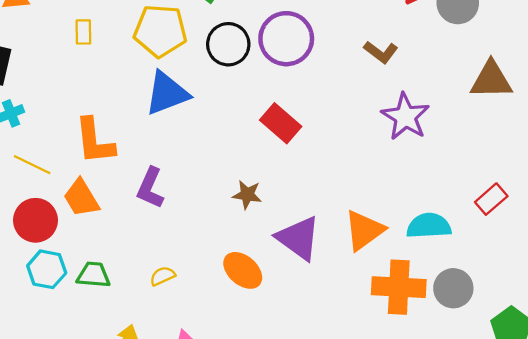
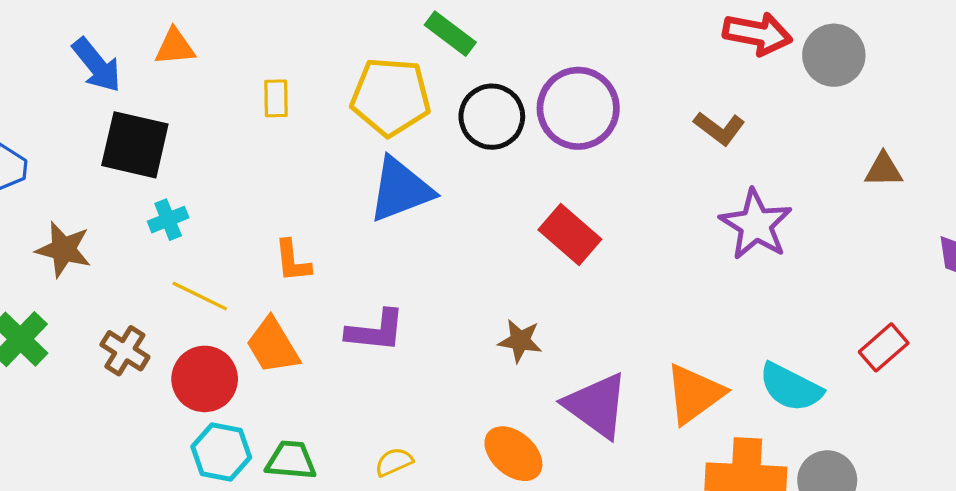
brown triangle: (491, 80) -> (884, 170), size x0.6
orange L-shape: (95, 141) -> (293, 261), size x0.6
purple L-shape: (150, 188) -> (376, 331), turned -108
cyan semicircle: (429, 226) -> (791, 387), turned -150

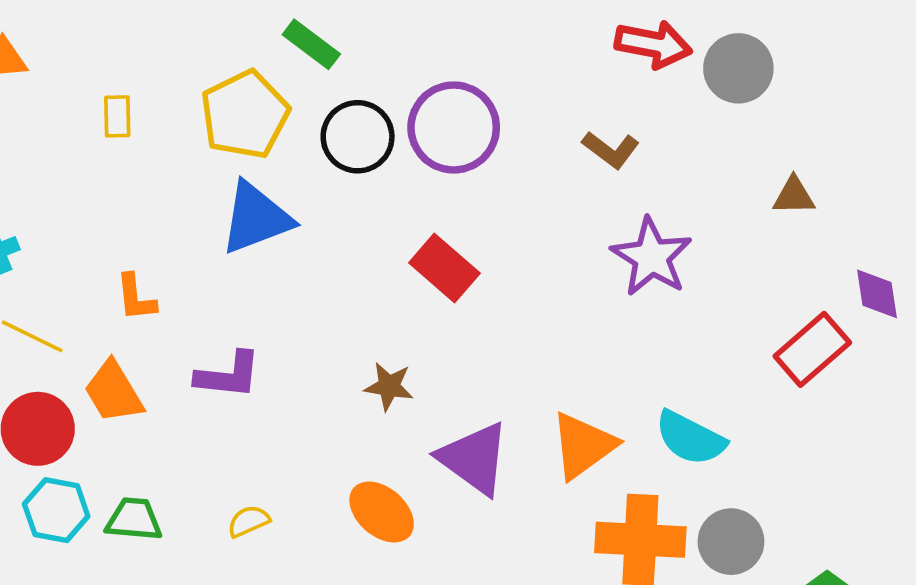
yellow pentagon: (391, 97) -> (245, 115), turned -30
red rectangle: (884, 347) -> (812, 349), moved, size x1.4

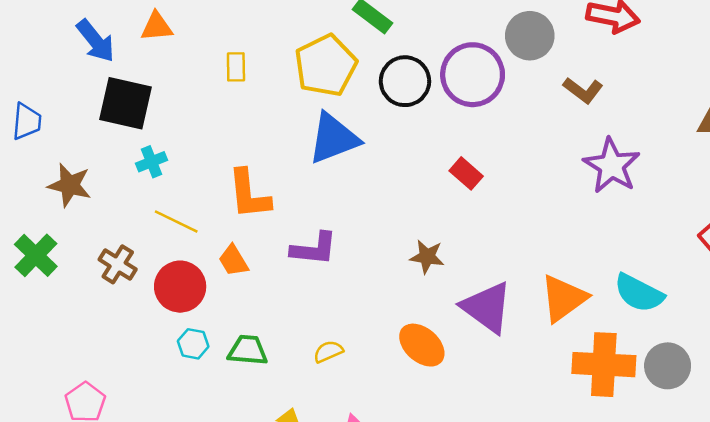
gray circle: (738, 68) -> (530, 36), moved
red rectangle: (444, 268) -> (466, 173), size x0.7
orange L-shape: (136, 298) -> (249, 194), size x1.5
orange trapezoid: (114, 392) -> (233, 261), size x0.7
cyan hexagon: (56, 510) -> (193, 344), size x0.7

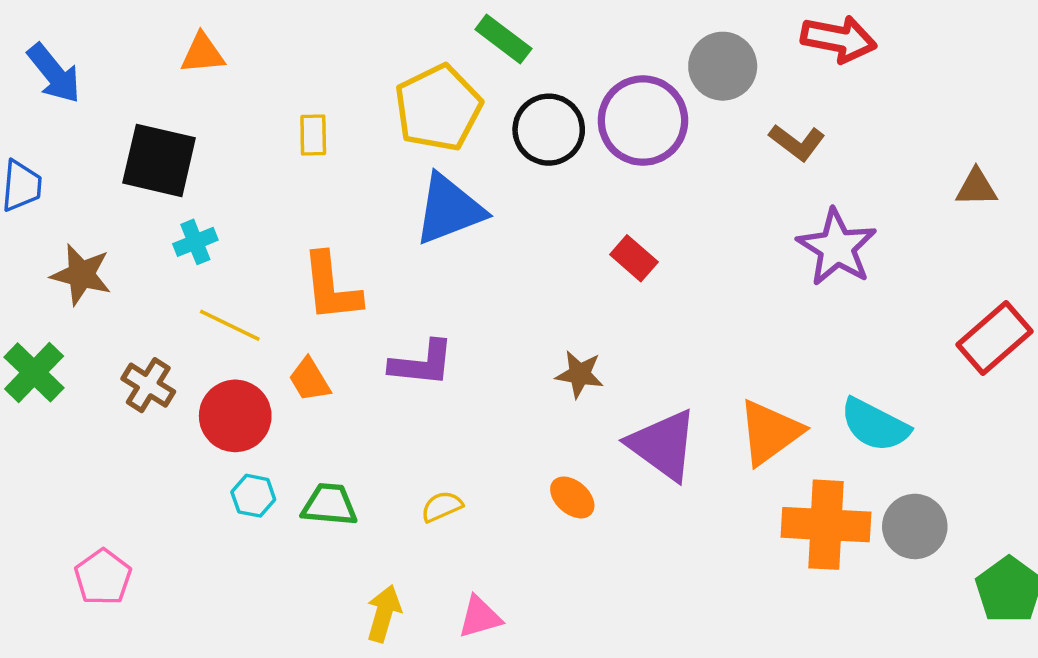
blue arrow: (96, 41) -> (54, 73), moved
yellow rectangle: (236, 67) -> (313, 135), moved
orange ellipse: (422, 345) -> (572, 497), size x0.7

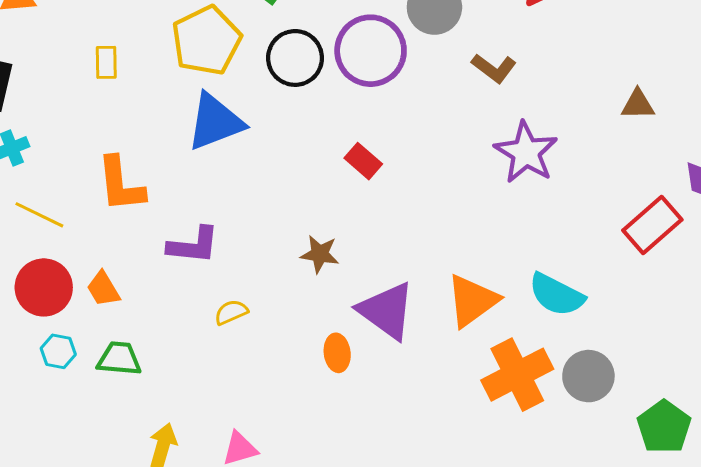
orange trapezoid: (310, 380) -> (103, 289), moved
orange ellipse: (572, 497) -> (337, 353), moved, turned 42
yellow semicircle: (442, 507) -> (231, 312), moved
orange cross: (826, 525) -> (517, 375), turned -30

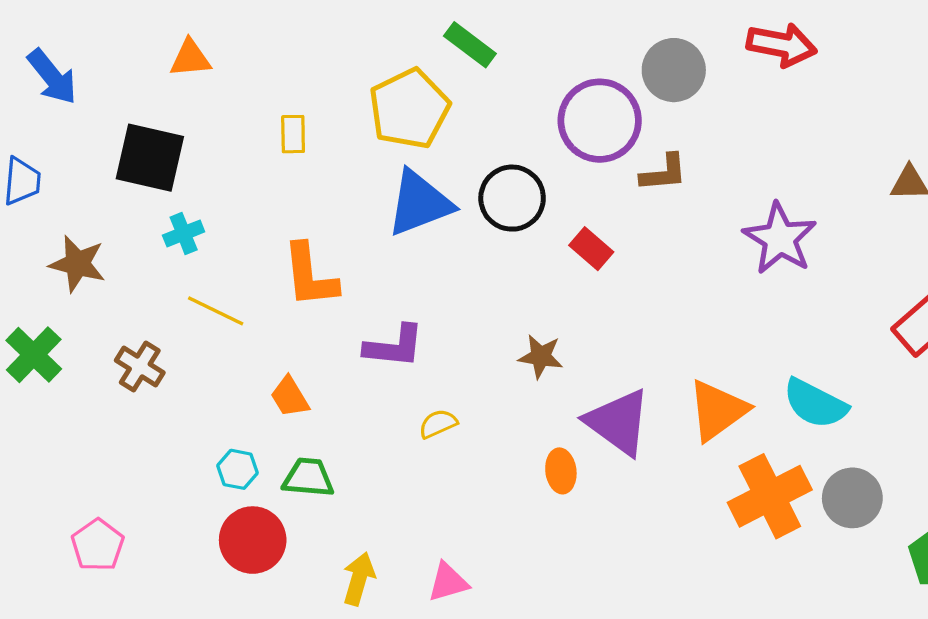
black circle: (295, 58) -> (512, 198), moved
brown L-shape: (494, 68) -> (664, 173), moved, turned -42
red circle: (44, 287) -> (253, 540), moved

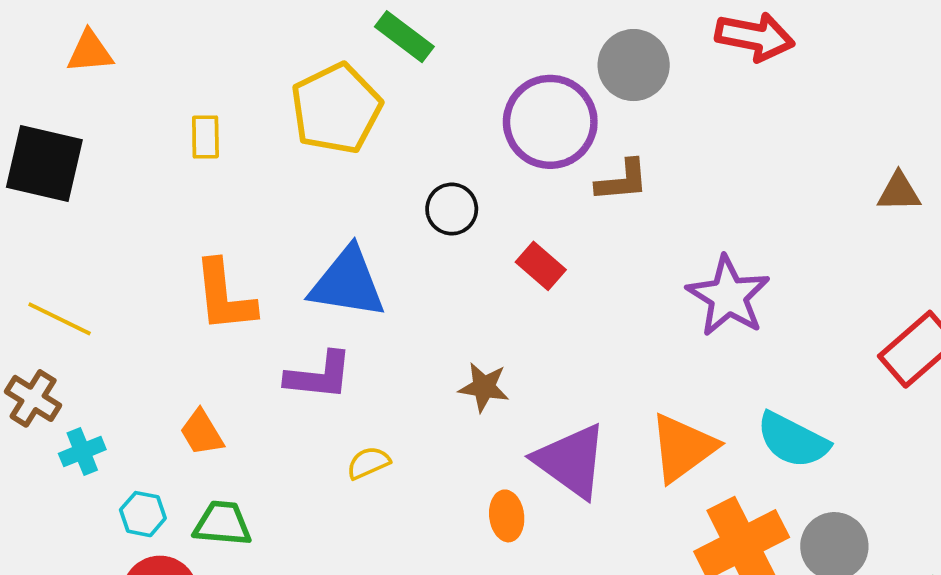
black circle: (512, 198) -> (452, 209), size x0.7
blue triangle: (419, 203) -> (348, 283), moved, turned 30
cyan cross: (184, 233) -> (82, 452), moved
purple star: (780, 239) -> (728, 296), moved
yellow line: (216, 311) -> (60, 319), moved

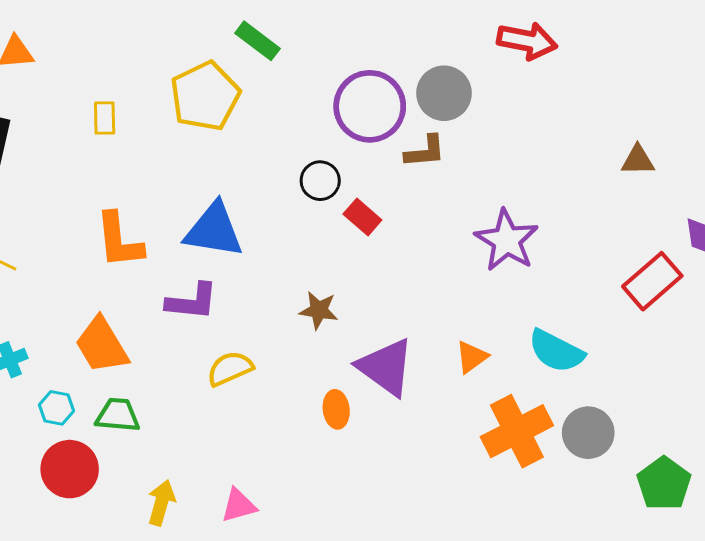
gray circle: (634, 65) -> (444, 93), moved
black circle: (452, 209) -> (320, 181), moved
orange trapezoid: (202, 433) -> (102, 345), size x1.6
orange triangle: (683, 448) -> (472, 357), size x0.6
yellow semicircle: (368, 463) -> (230, 369), size x1.4

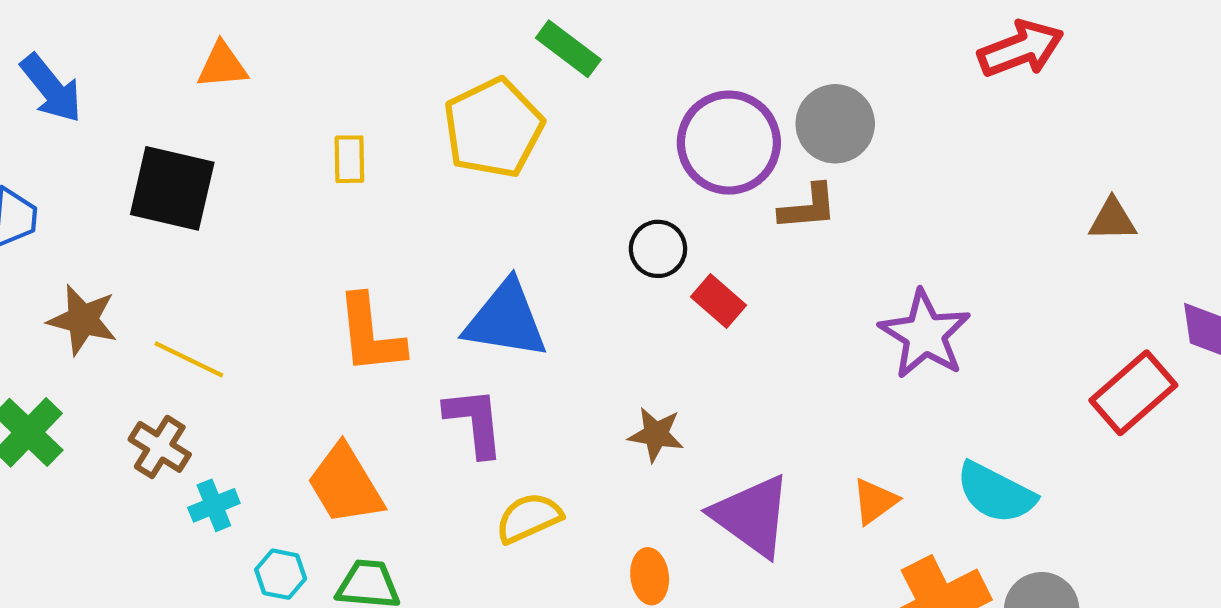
red arrow: (527, 41) -> (1021, 49), moved, turned -32
purple L-shape: (192, 302) -> (475, 422), turned -102
orange ellipse: (336, 409) -> (650, 576), moved

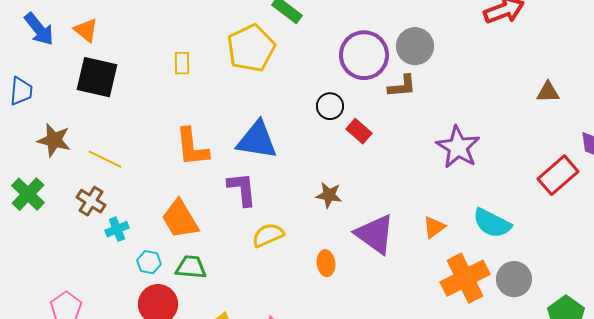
orange triangle: (222, 65) -> (86, 30), moved, turned 44

